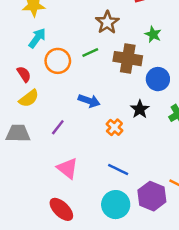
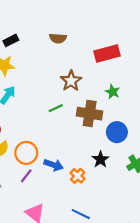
orange circle: (58, 61) -> (26, 153), moved
blue arrow: (89, 101) -> (54, 165), moved

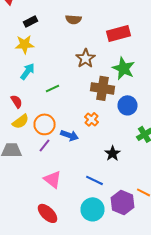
green star: (113, 92) -> (124, 68), size x1.6
green line: (56, 108) -> (52, 88), moved
black star: (101, 159) -> (112, 153), moved
orange cross: (78, 176) -> (92, 119), moved

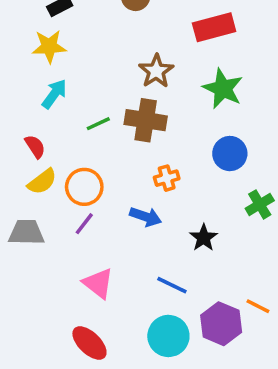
brown cross: (102, 88) -> (146, 120), moved
orange cross: (92, 119) -> (167, 178), turned 32
blue arrow: (70, 135) -> (146, 217), moved

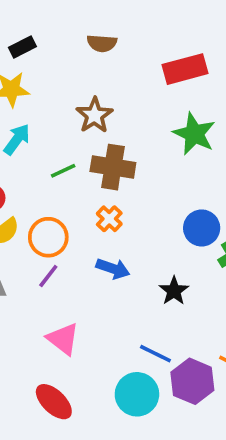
brown star: (156, 71) -> (94, 115), moved
blue circle: (230, 154) -> (202, 228), moved
orange cross: (167, 178) -> (109, 219), moved, turned -30
blue line: (172, 285) -> (155, 354), moved

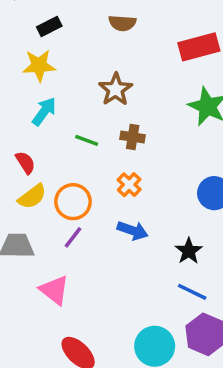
brown cross: (113, 167) -> (133, 137), size x0.6
green line: (63, 171) -> (87, 140), turned 45
pink triangle: (63, 339) -> (54, 290), moved
blue line: (155, 354) -> (192, 292), moved

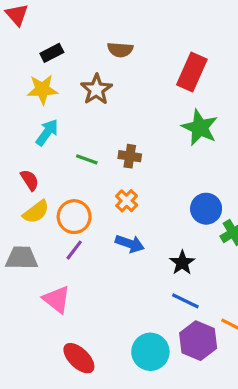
red rectangle: (199, 47) -> (192, 72), turned -51
brown star: (116, 89) -> (96, 89), moved

